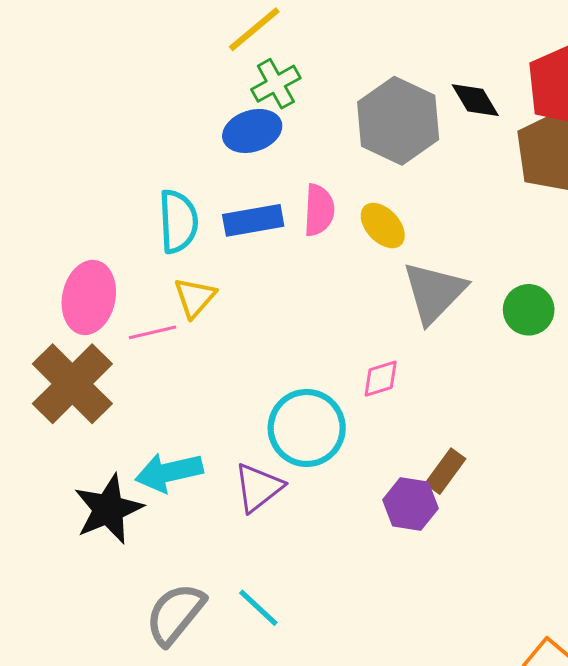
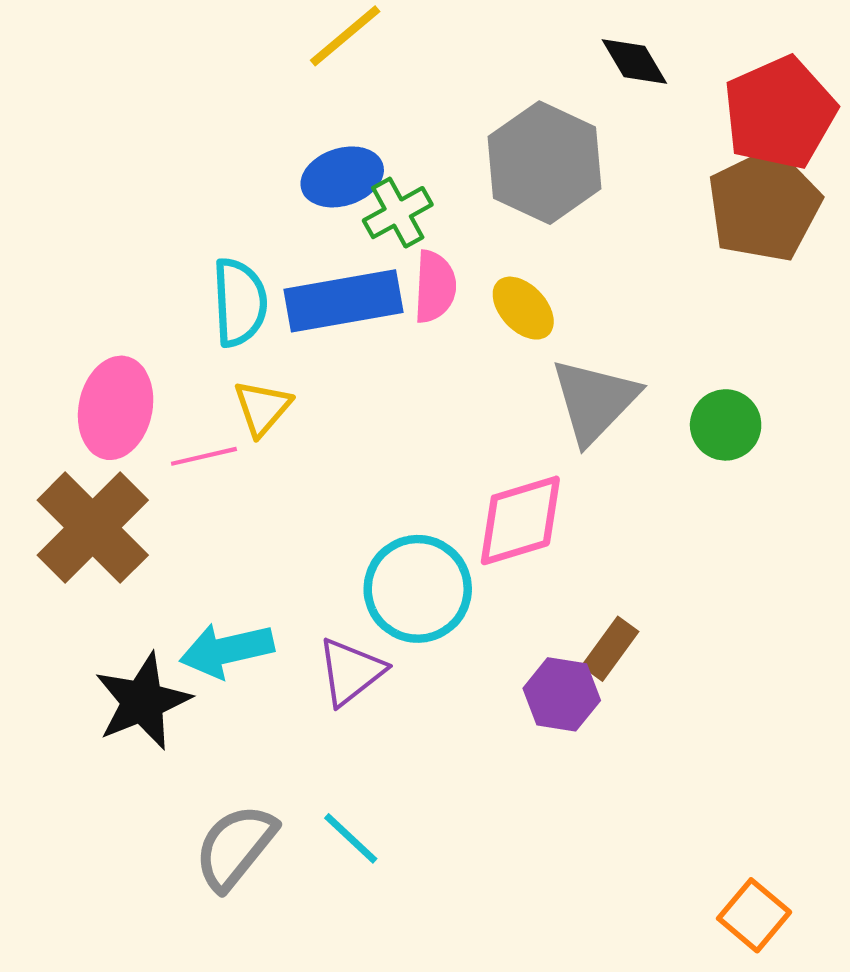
green cross: (276, 84) -> (398, 213), moved
black diamond: (475, 100) -> (634, 61), moved
blue rectangle: (253, 220) -> (344, 301), size x1.4
pink diamond: (381, 379) -> (520, 520), size x1.8

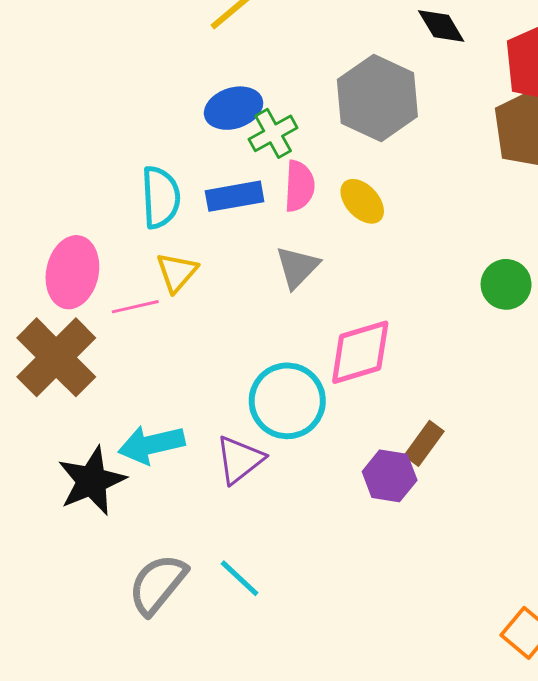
blue rectangle: (344, 301) -> (235, 196), size x0.7
gray triangle: (594, 401) -> (297, 267), moved, size x0.7

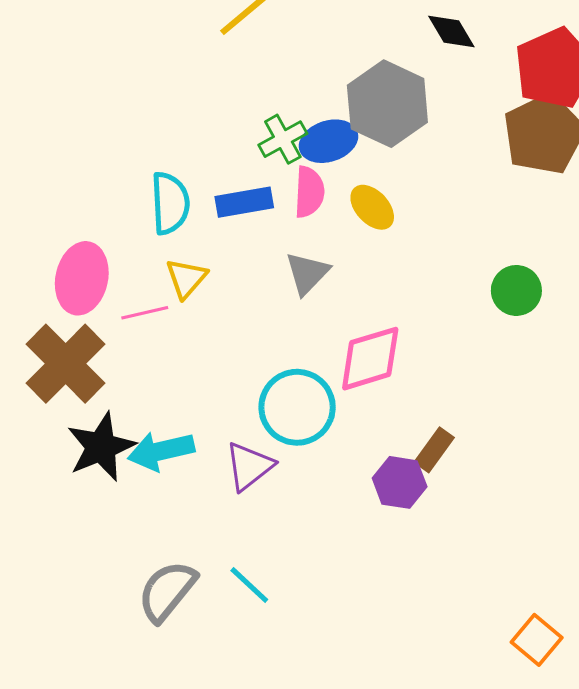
blue ellipse: (234, 108) -> (329, 141), moved
black star: (92, 481) -> (101, 447), moved

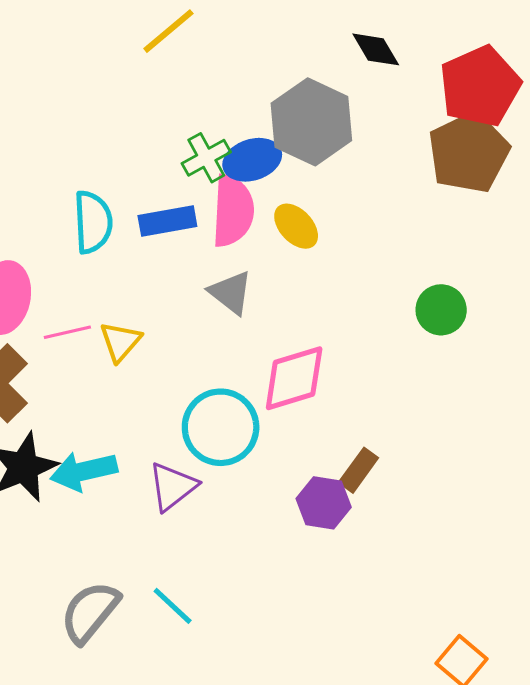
pink semicircle: (309, 192) -> (233, 211), size x1.4
gray triangle: (307, 273) -> (231, 292), turned -36
yellow triangle: (186, 278) -> (120, 341), moved

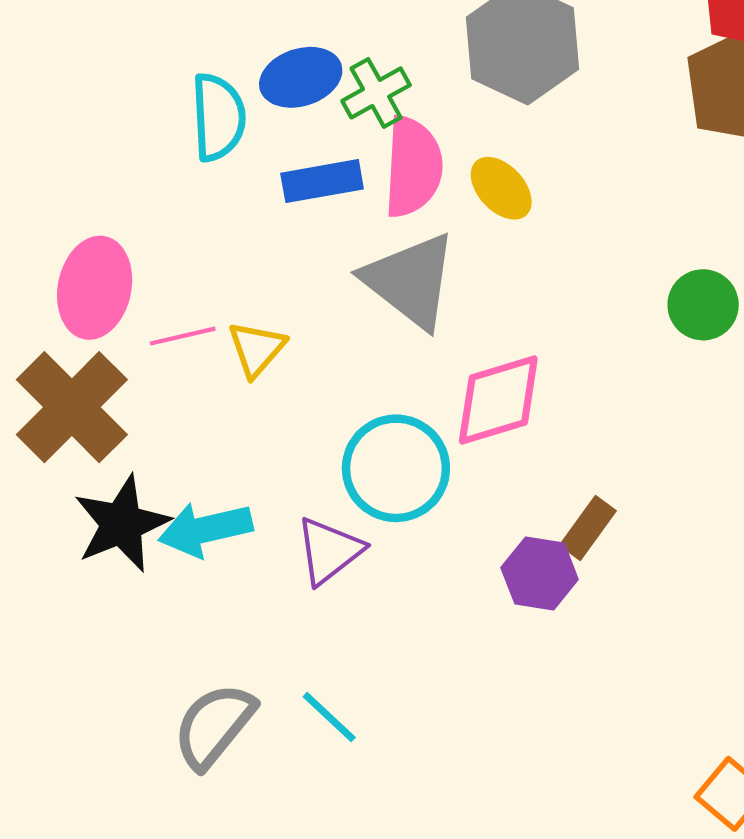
blue ellipse: (252, 160) -> (301, 77), moved
cyan semicircle: (93, 222) -> (218, 117), moved
gray triangle: (231, 292) -> (410, 281), size x1.6

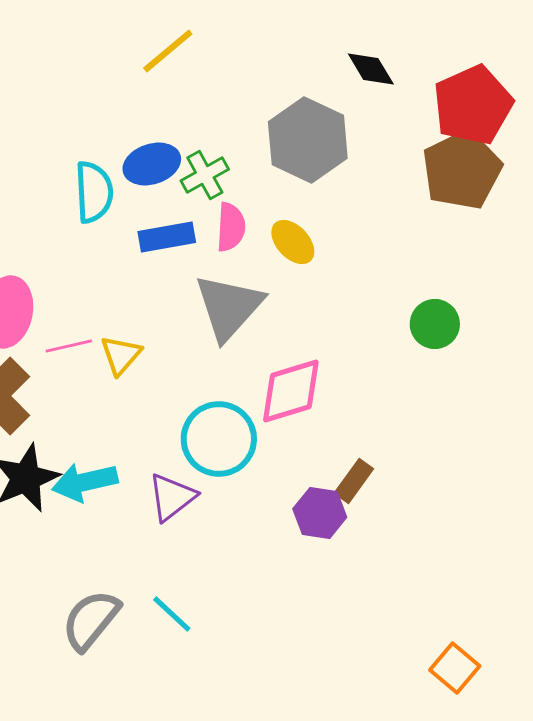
pink semicircle: (413, 167) -> (231, 227), size x0.7
gray triangle: (410, 281) -> (229, 307), turned 34

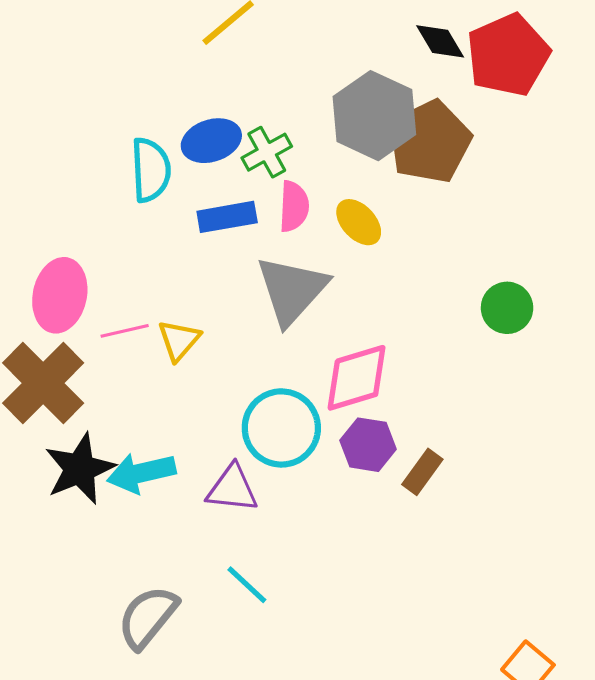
red pentagon: (473, 105) -> (508, 55), moved
brown pentagon: (462, 170) -> (430, 142), moved
purple triangle: (172, 497) -> (232, 489), turned 44
purple hexagon: (320, 513) -> (368, 445), moved
cyan line: (172, 614) -> (247, 585), moved

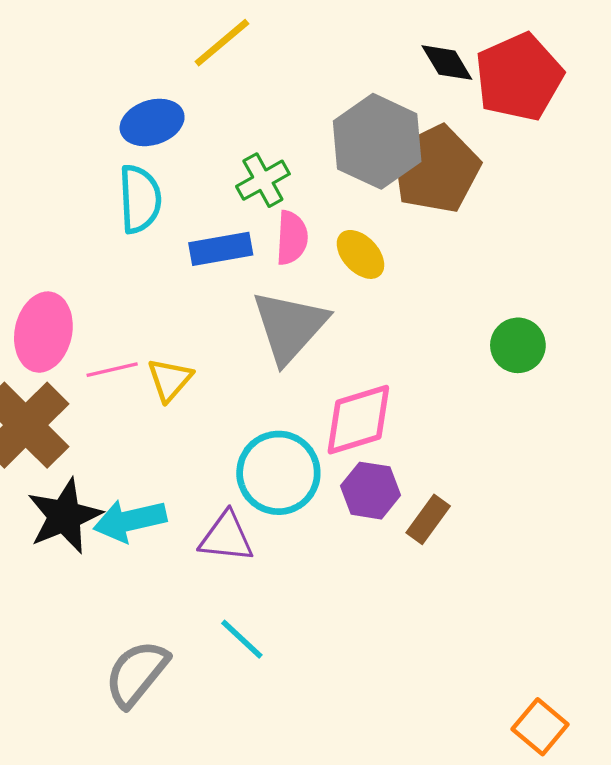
blue ellipse: (211, 141) -> (152, 122), moved

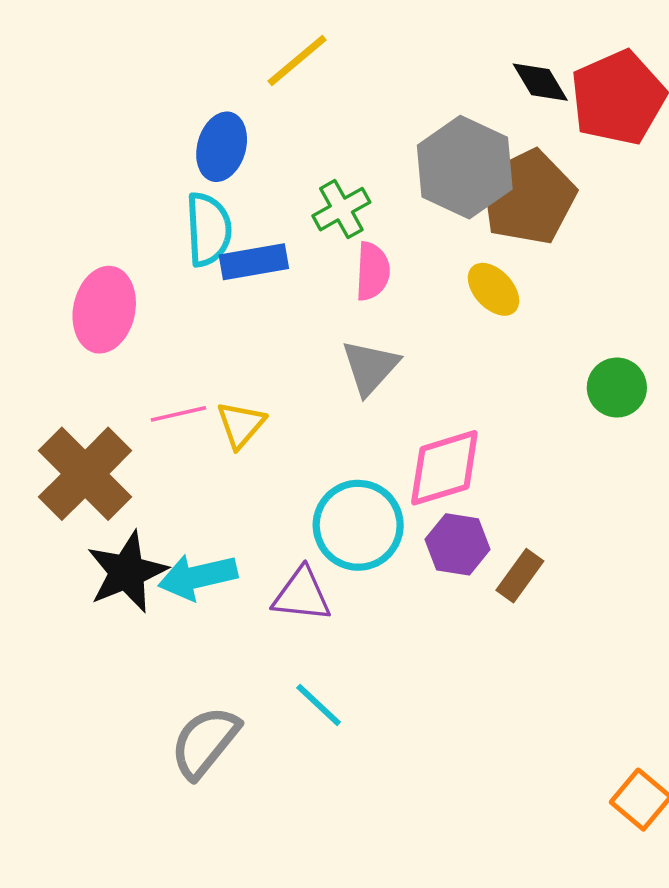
blue ellipse: (152, 122) -> (222, 147), turned -56
blue rectangle: (221, 249) -> (254, 262), moved
yellow ellipse: (360, 254) -> (493, 289), moved
gray triangle: (290, 326) -> (370, 367), size x0.7
pink ellipse: (43, 332) -> (104, 310), moved

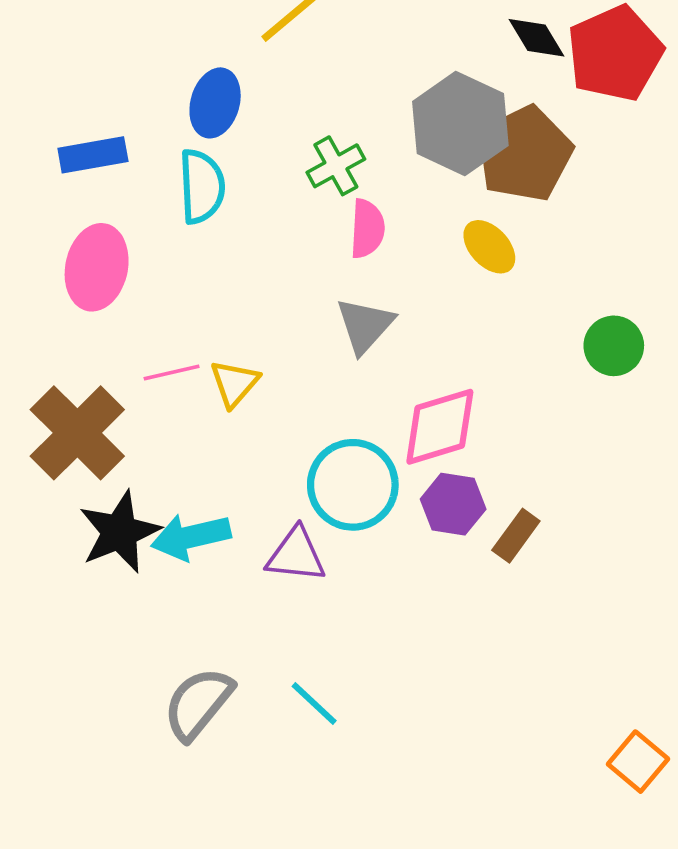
blue rectangle: (254, 262) -> (93, 155), moved
cyan line: (319, 705) -> (314, 704), moved

